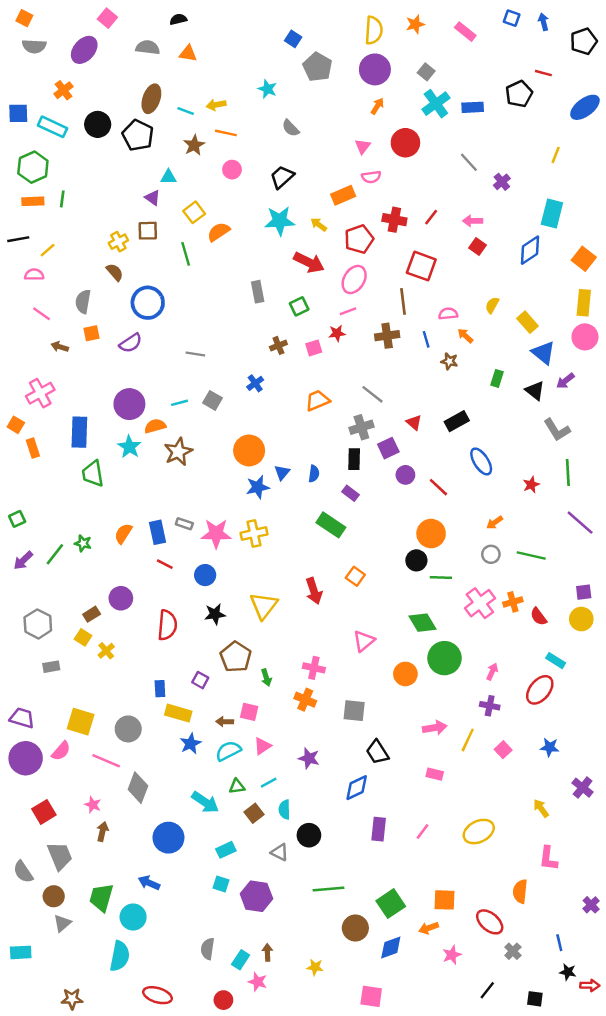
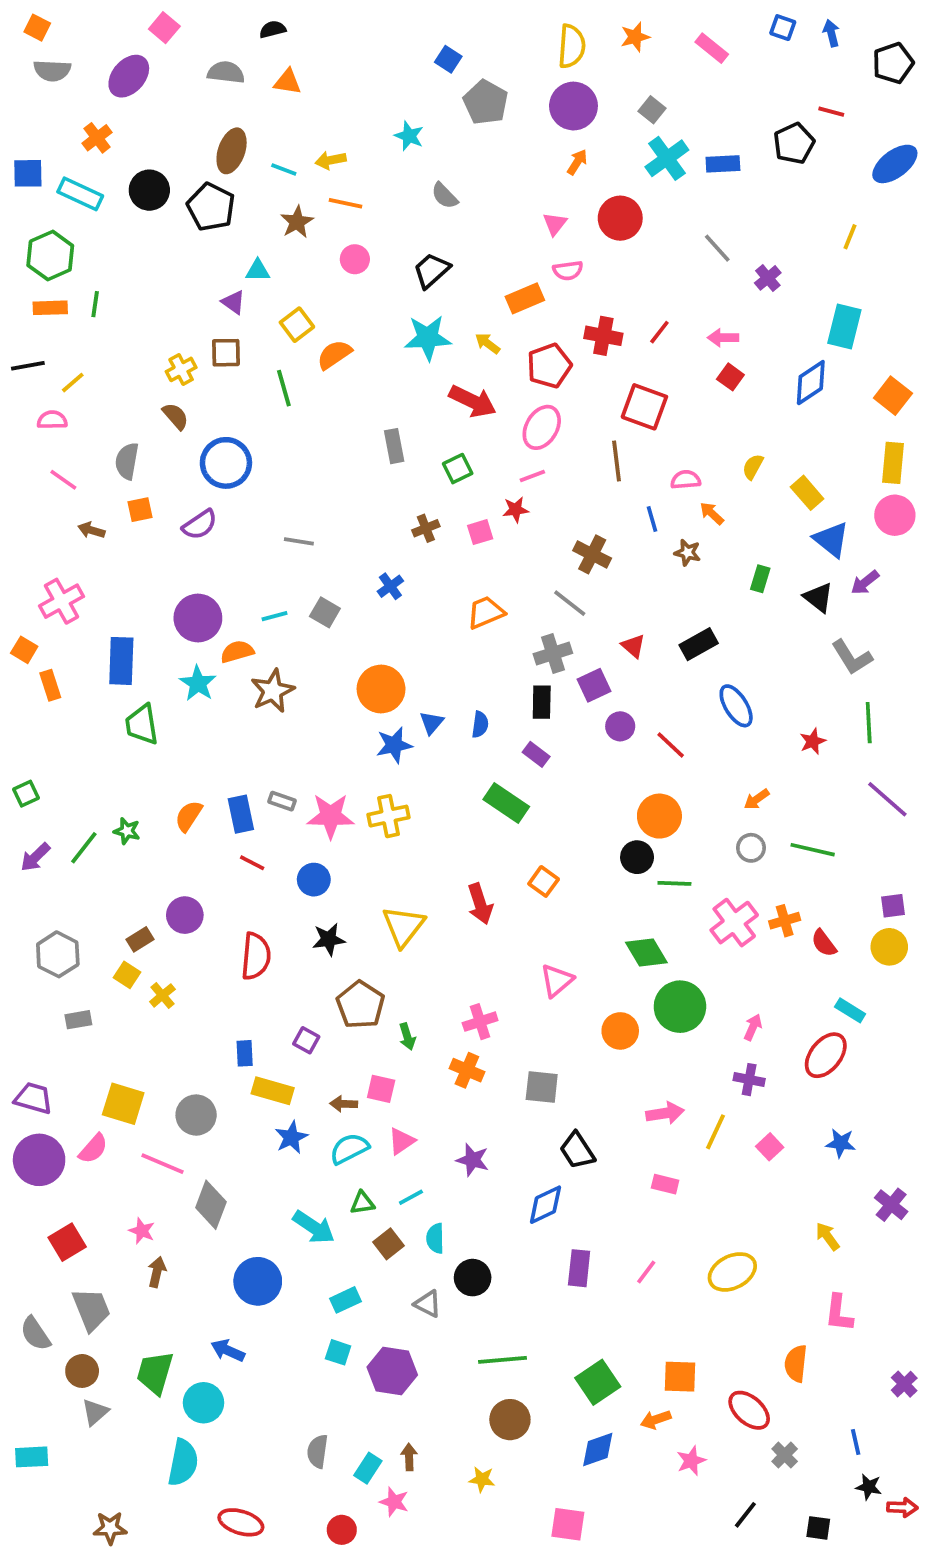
brown cross: (387, 336) -> (592, 554), moved, turned 35
pink cross: (314, 668) -> (480, 1022), turned -30
brown circle: (355, 928) -> (510, 1420), moved

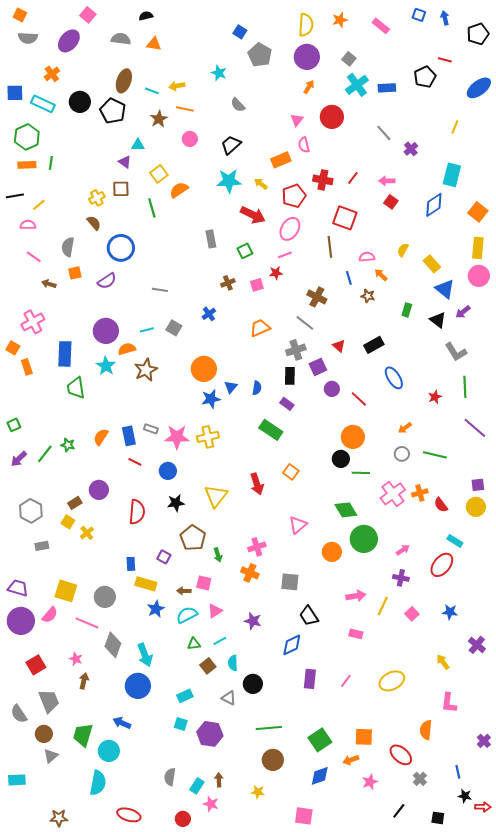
pink semicircle: (568, 270) -> (304, 145), turned 84
pink arrow: (753, 1027) -> (403, 550), turned 32
cyan arrow: (314, 1227) -> (145, 655), moved, turned 35

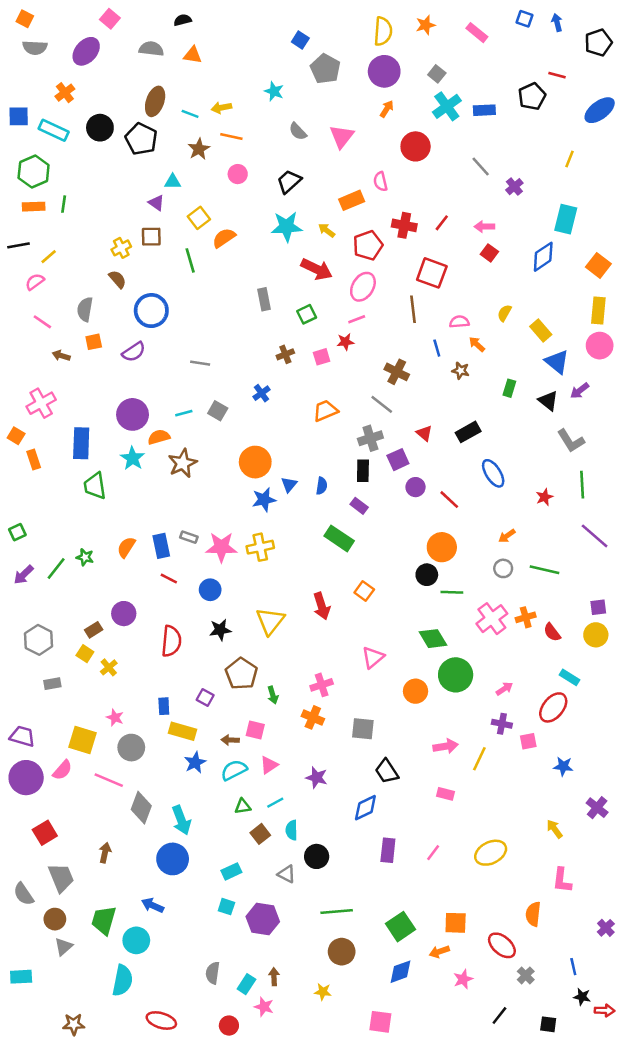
pink triangle: (297, 120) -> (342, 136), moved, size x1.5
pink semicircle: (28, 225) -> (35, 282), turned -35
pink square: (412, 614) -> (528, 741), moved, turned 32
pink star: (76, 659) -> (115, 717), moved

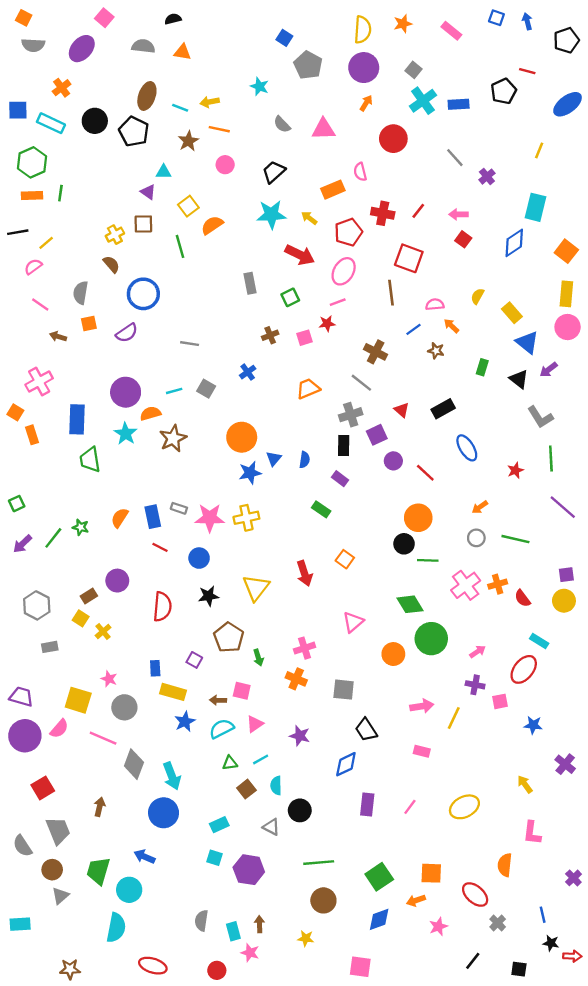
pink triangle: (342, 136) -> (323, 129), turned 50
blue line: (437, 348) -> (413, 329), turned 70
green rectangle: (339, 538) -> (321, 509), size x0.7
cyan rectangle: (246, 984) -> (233, 931), turned -48

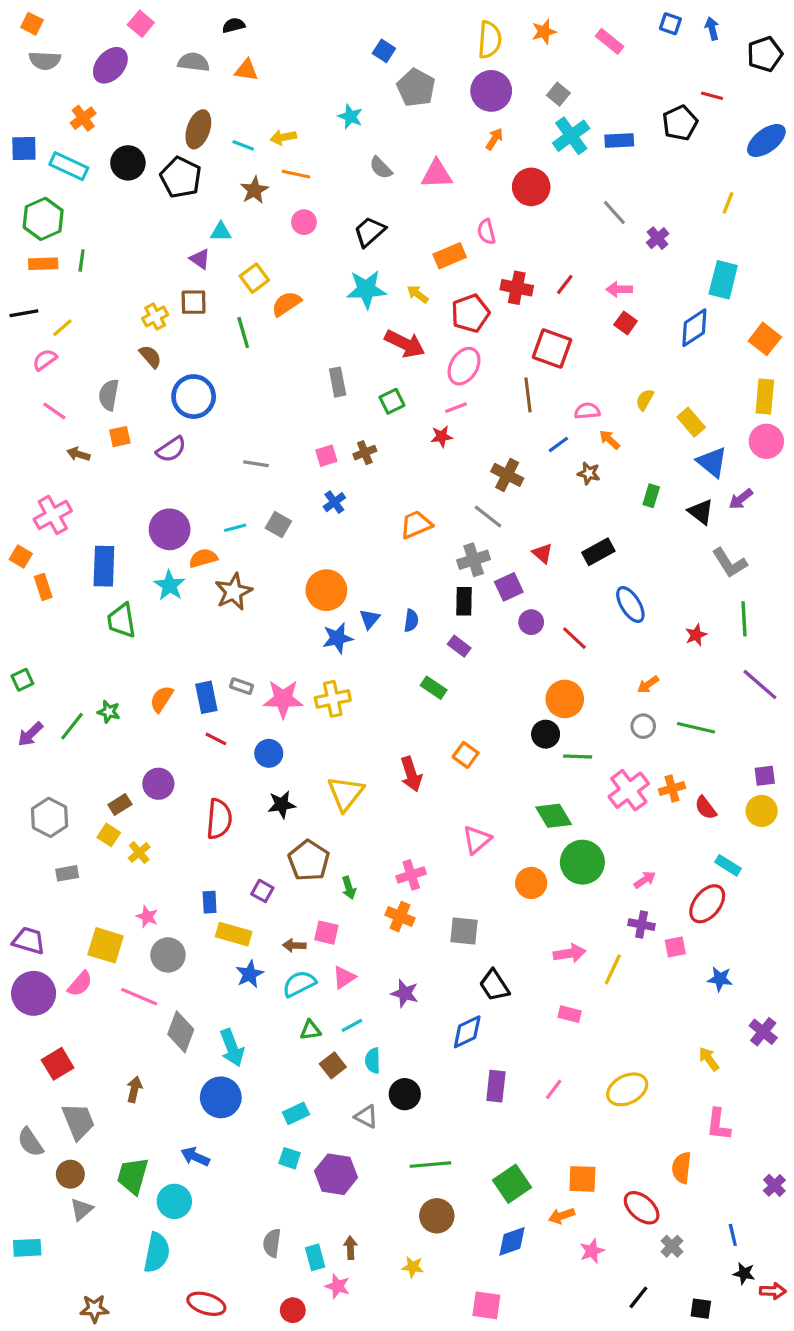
pink square: (304, 338) -> (326, 456), moved

